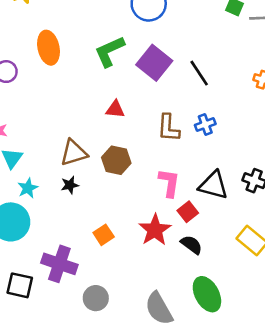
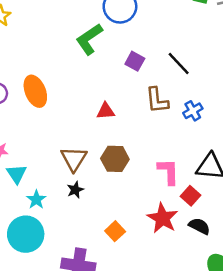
orange ellipse: (49, 48) -> (35, 91), moved
green L-shape: (110, 51) -> (89, 39), moved
purple square: (154, 63) -> (135, 61), size x0.6
brown L-shape: (168, 128) -> (157, 100), moved
brown triangle: (74, 153) -> (74, 159), turned -32

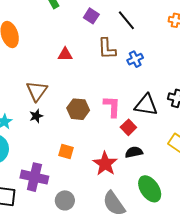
brown hexagon: (115, 159) -> (78, 109), moved
red star: (163, 218) -> (105, 164), moved
black semicircle: (199, 226) -> (134, 152), turned -42
orange square: (115, 231) -> (66, 151), turned -35

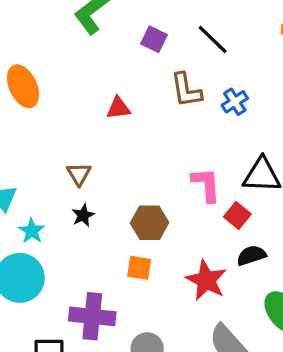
brown triangle: (37, 91) -> (79, 174), size x0.7
brown hexagon: (78, 109) -> (150, 223), moved

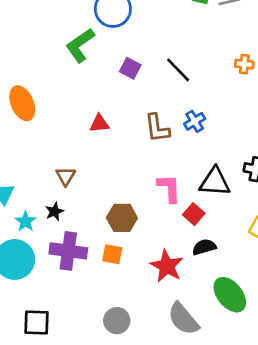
brown L-shape: (186, 90) -> (157, 128), moved
black star: (83, 215) -> (54, 212), moved
purple cross: (92, 316) -> (68, 251), moved

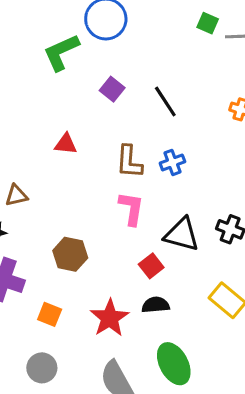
brown triangle: (66, 176) -> (16, 195), turned 35
pink L-shape: (169, 188) -> (131, 208), moved
orange square: (112, 254) -> (50, 314), moved

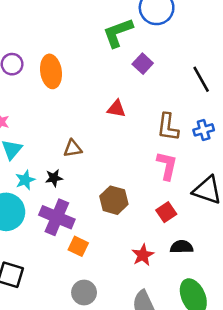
purple square: (112, 89) -> (143, 64), moved
red square: (151, 266) -> (166, 212), moved
orange square: (50, 314) -> (78, 246), moved
red star: (110, 318) -> (143, 255), size x0.7

